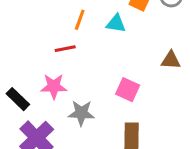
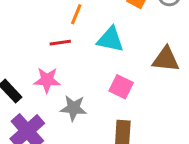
cyan triangle: (116, 24) -> (110, 39), moved, size x1.4
brown triangle: (171, 60) -> (166, 59), size x1.4

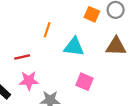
red line: (60, 43) -> (22, 57), moved
brown triangle: (166, 59) -> (116, 46), moved

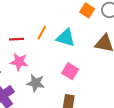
orange line: (47, 30) -> (42, 33), moved

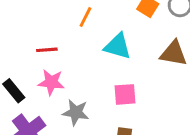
orange line: (42, 33) -> (85, 17), moved
pink square: (70, 71) -> (125, 94), turned -35

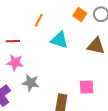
pink square: (125, 94) -> (87, 87), moved

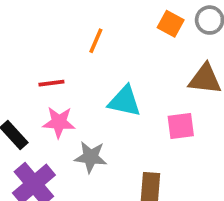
cyan triangle: (59, 40) -> (125, 101), moved
pink square: (87, 87) -> (181, 126), moved

